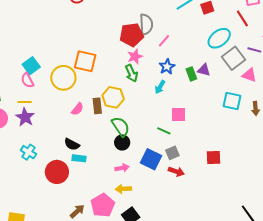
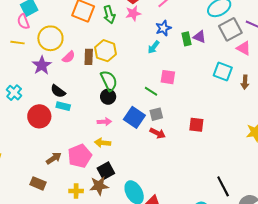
green arrow: (132, 73) -> (109, 15), moved
yellow circle: (63, 78) -> (50, 38), moved
purple star: (25, 117) -> (42, 65), moved

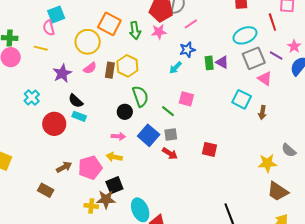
yellow circle: (50, 38) -> (88, 42), moved
green semicircle: (109, 81) -> (140, 96), moved
yellow cross: (76, 191) -> (91, 206), moved

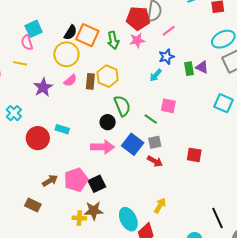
black semicircle: (76, 101) -> (70, 32), moved, turned -98
pink arrow: (118, 136) -> (102, 147), size x1.6
yellow arrow: (114, 157) -> (160, 206), moved, turned 112
black square: (114, 185) -> (97, 184), moved

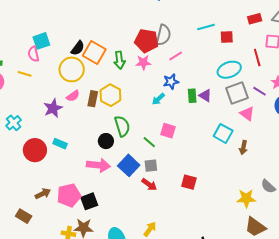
purple star: (43, 87) -> (53, 108), moved

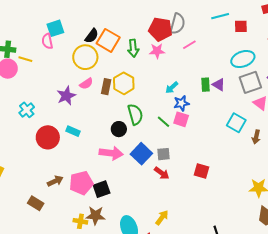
yellow line: (25, 74) -> (25, 59), moved
blue star: (171, 82) -> (181, 103), moved
green line: (149, 142) -> (163, 122), moved

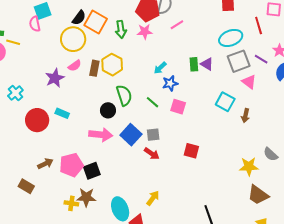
pink square: (181, 119) -> (178, 107), moved

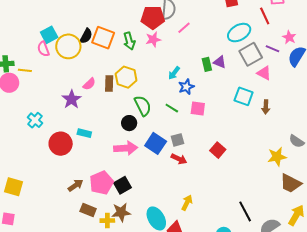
yellow circle: (73, 39) -> (68, 46), moved
red square: (191, 151) -> (218, 150), turned 35
brown rectangle: (26, 186) -> (88, 210), moved

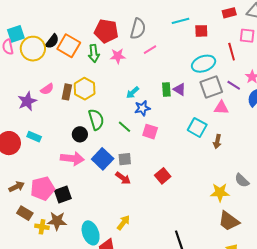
red pentagon: (153, 17) -> (106, 31), moved
pink triangle: (264, 73) -> (221, 108), turned -35

